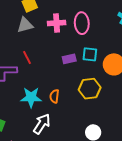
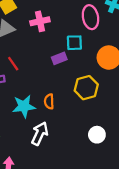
pink ellipse: (82, 23) -> (90, 17), moved
cyan square: (90, 54) -> (74, 43), moved

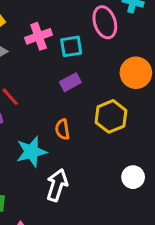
cyan square: (74, 43) -> (71, 46), moved
orange semicircle: (49, 101) -> (62, 129), moved

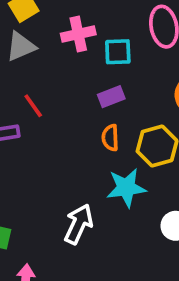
orange semicircle: (62, 129) -> (110, 138), moved
cyan star: (31, 152) -> (126, 188), moved

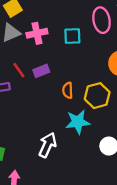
pink cross: (78, 34) -> (37, 33), moved
purple rectangle: (111, 97) -> (41, 71), moved

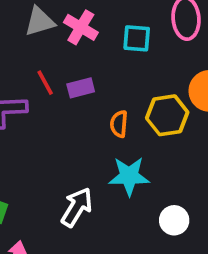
pink cross: (37, 33) -> (81, 27), turned 36
yellow hexagon: (97, 96) -> (167, 115), moved

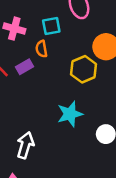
orange semicircle: (119, 124) -> (41, 49), moved
white arrow: (77, 207) -> (25, 145), moved

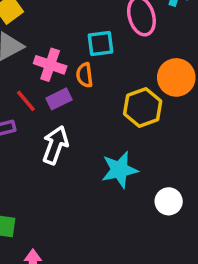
pink cross: (14, 29) -> (50, 65), moved
white arrow: (25, 145) -> (55, 145), moved

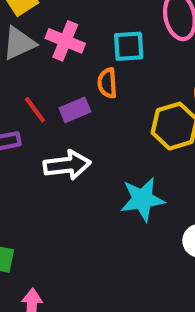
pink cross: (50, 65) -> (65, 41), moved
white arrow: (55, 145) -> (67, 165), turned 60

